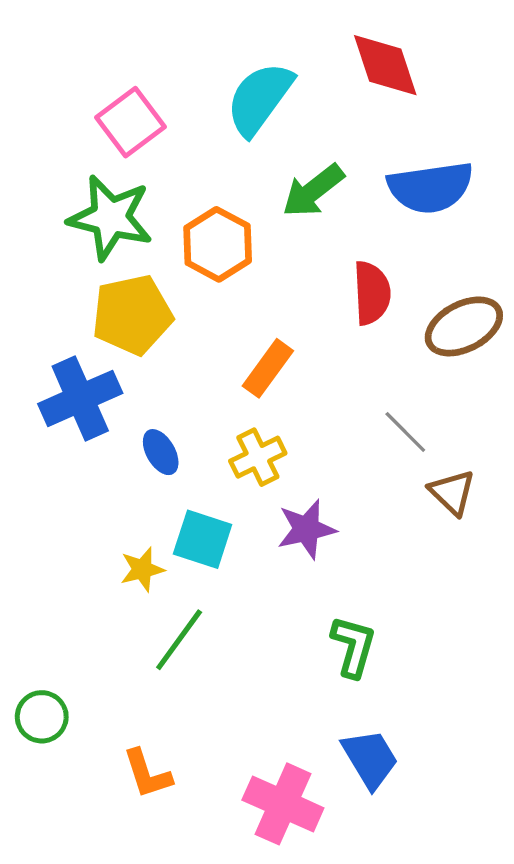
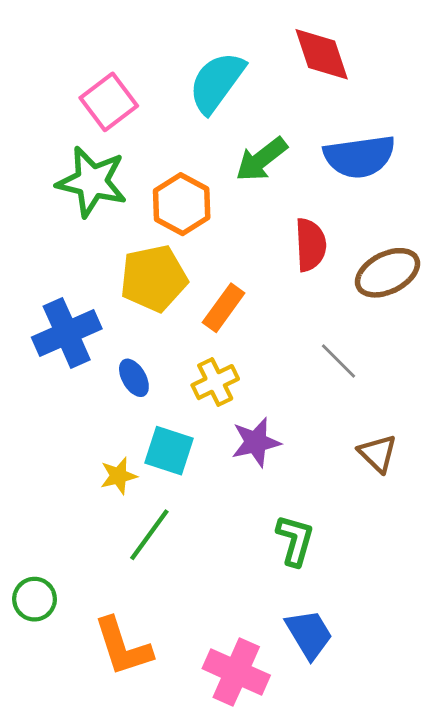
yellow pentagon: (132, 315) -> (154, 278), moved
brown triangle: (452, 492) -> (378, 453), moved
orange L-shape: (147, 774) -> (123, 647), size x1.4

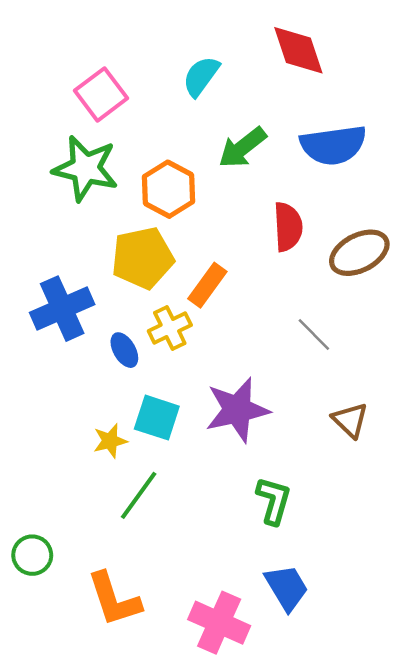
cyan semicircle: (217, 82) -> (201, 76), size x0.7
yellow cross: (215, 382) -> (170, 328), moved
purple star: (256, 442) -> (237, 410), size x1.4

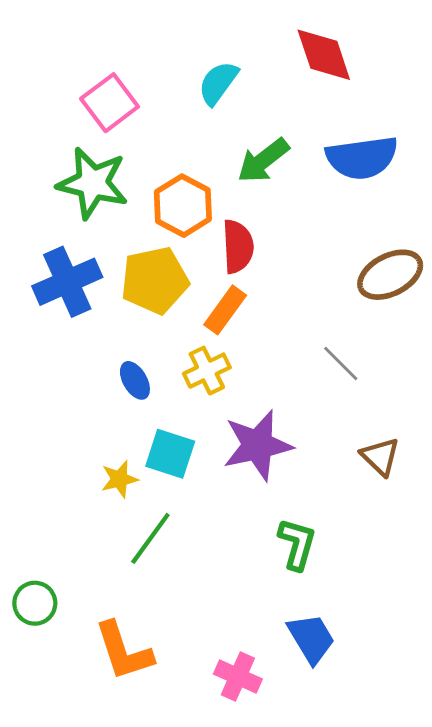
red semicircle: (288, 227) -> (238, 246), moved
blue cross: (62, 309) -> (67, 282), moved
yellow cross: (170, 328) -> (207, 371), moved
pink cross: (219, 623) -> (238, 676), size x0.7

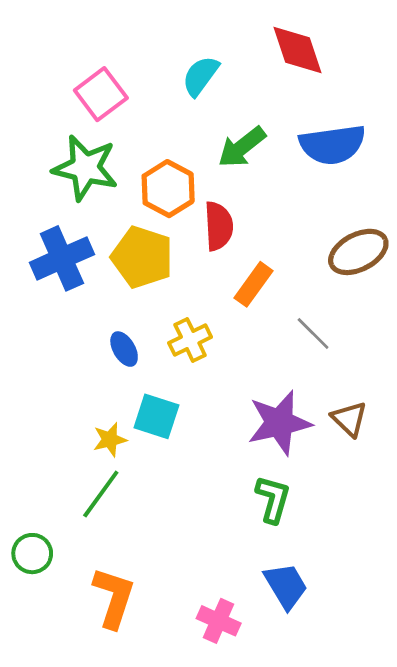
yellow pentagon: (155, 280) -> (142, 257), turned 30
orange rectangle: (225, 310) -> (254, 284), moved
purple star: (258, 445) -> (279, 423), moved
green line: (150, 538) -> (101, 494), moved
orange L-shape: (124, 651) -> (114, 598), turned -144

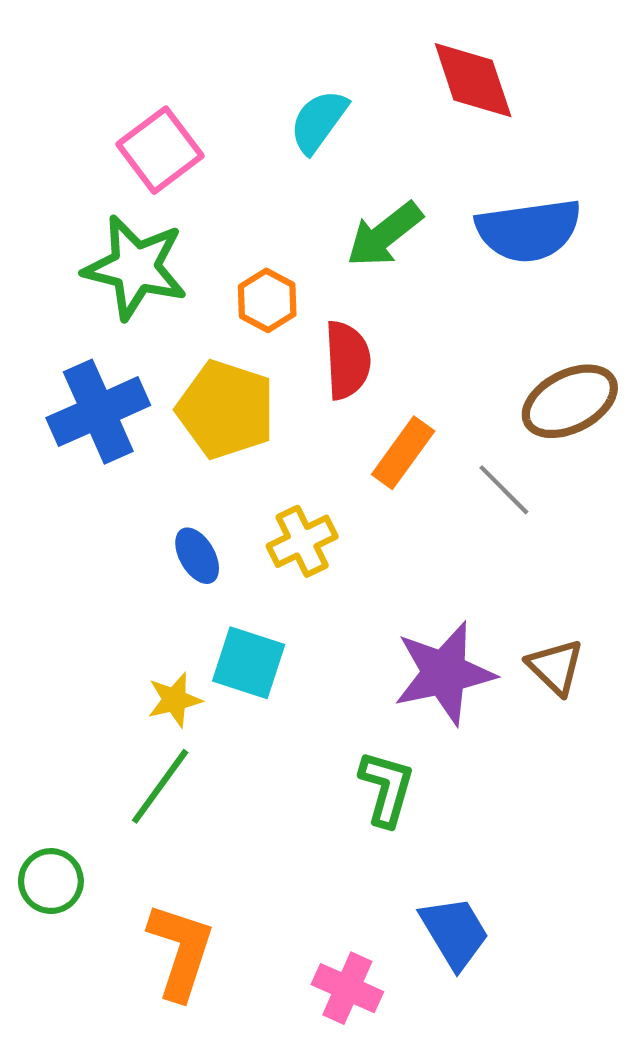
orange hexagon: (168, 189) -> (267, 300), size x0.7
gray line: (313, 334) -> (504, 490), moved
green L-shape: (273, 499) -> (387, 788), moved

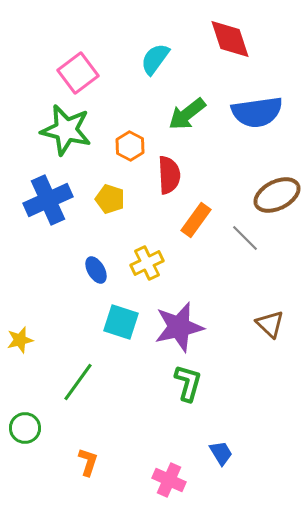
yellow pentagon: (226, 410) -> (110, 199), size x0.6
purple star: (444, 673) -> (179, 327), moved
yellow star: (174, 700) -> (20, 340), moved
blue trapezoid: (454, 933) -> (221, 453), size x0.7
orange L-shape: (181, 951) -> (88, 462), size x0.6

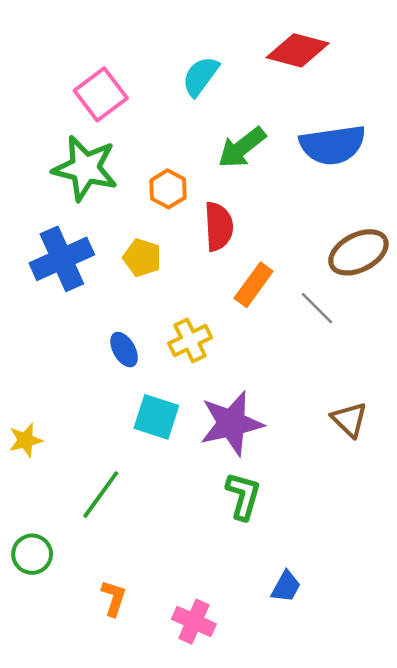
red diamond: (230, 39) -> (298, 50), turned -57
blue trapezoid: (221, 453) -> (286, 587), turned 60
pink cross: (169, 480) -> (194, 622), moved

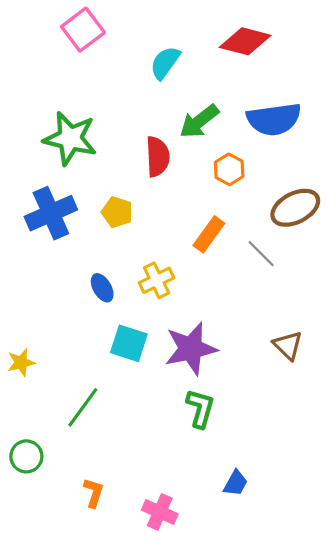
pink square: (101, 94) -> (83, 30), moved
orange hexagon: (168, 189) -> (229, 169), moved
red semicircle: (219, 226) -> (158, 157), moved

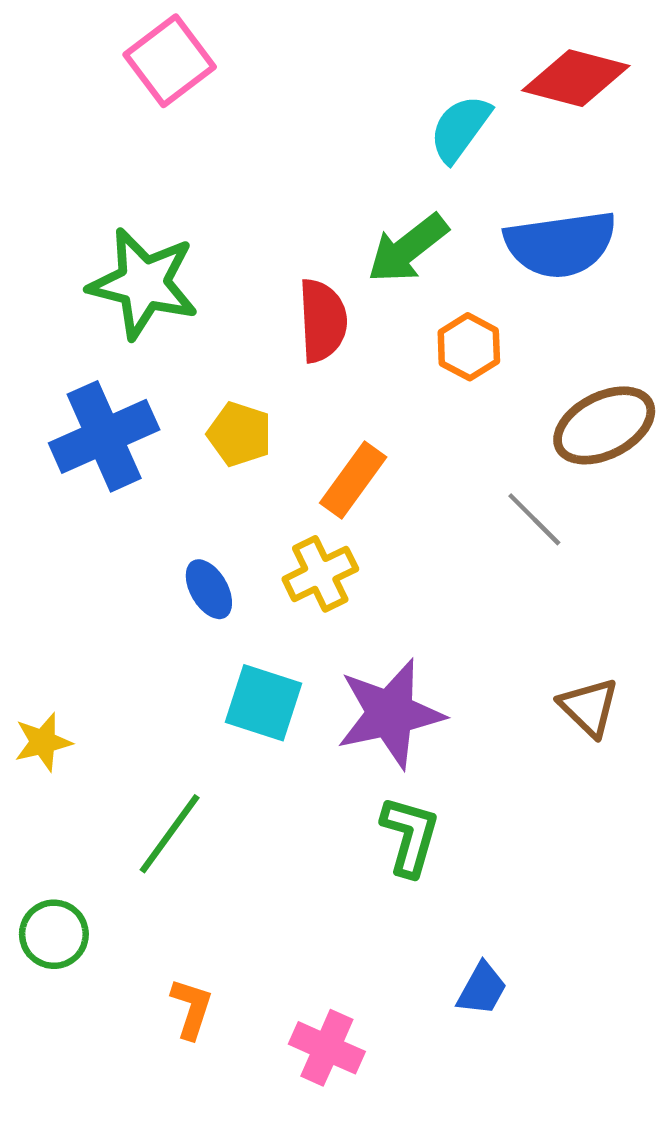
red diamond: (245, 41) -> (576, 78), moved
cyan semicircle: (165, 63) -> (460, 128), moved
orange rectangle: (209, 234) -> (353, 480), moved

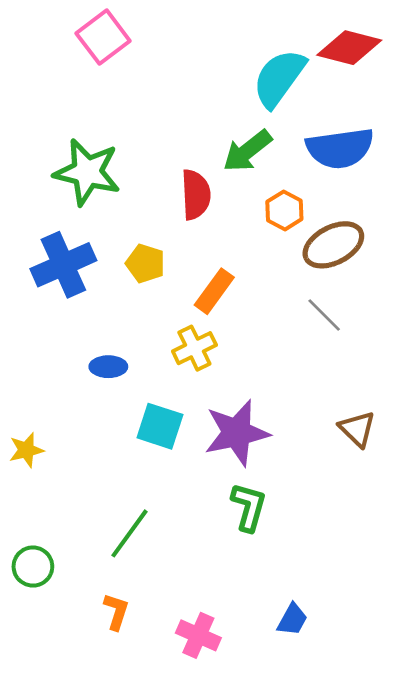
cyan semicircle: (460, 128) -> (279, 78), size x1.4
brown ellipse: (604, 425) -> (333, 245), moved
blue ellipse: (209, 589) -> (108, 367), moved, turned -60
green line: (170, 834) -> (130, 533), moved
blue trapezoid: (482, 989) -> (292, 619), moved

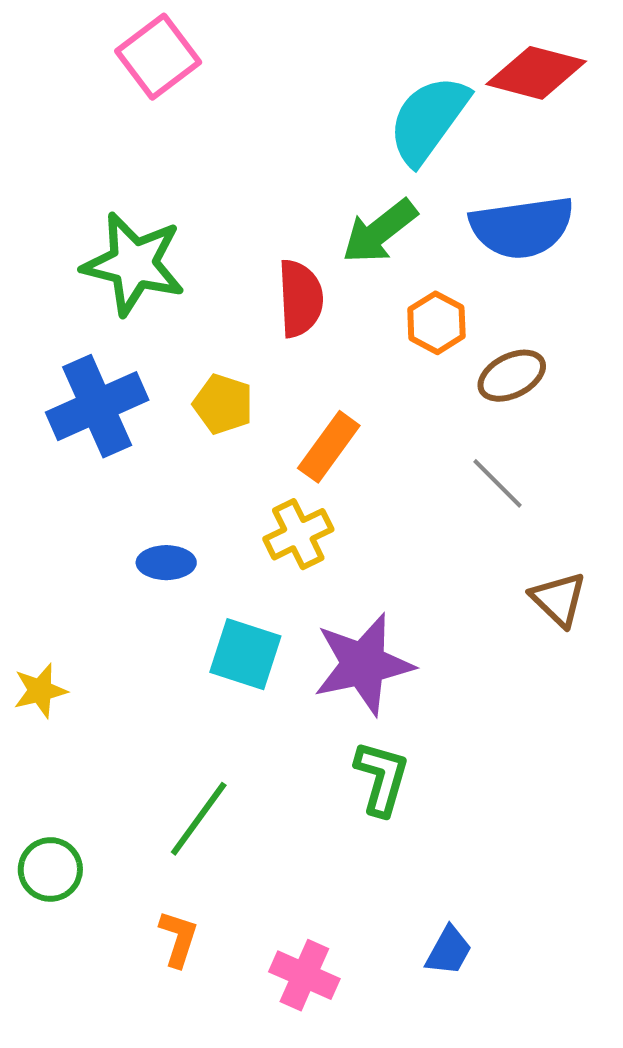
brown ellipse: (333, 245) -> (512, 376), size x0.7
brown triangle: (357, 429) -> (558, 599), moved

